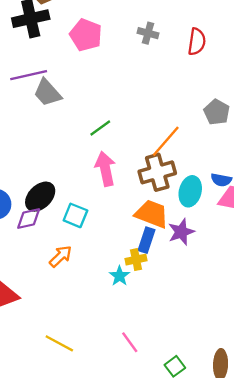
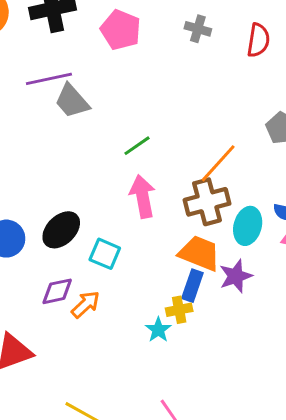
purple diamond: (29, 219) -> (57, 291), moved

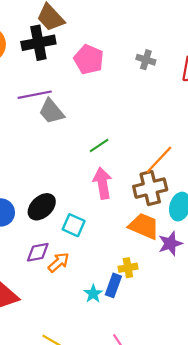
blue rectangle: (192, 286) -> (113, 285), moved
cyan star: (158, 330) -> (93, 294), moved

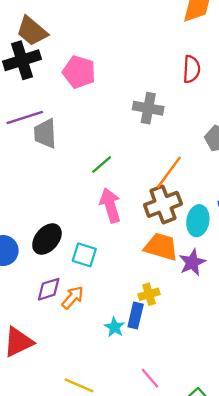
gray cross: (146, 60) -> (148, 108), moved, size x1.4
gray trapezoid: (51, 111) -> (45, 134), turned 44

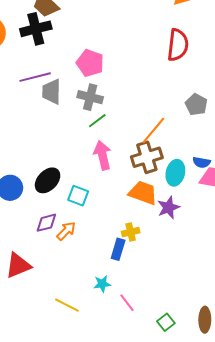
red semicircle: (192, 69) -> (178, 45), size x1.4
pink pentagon: (79, 72) -> (90, 63), moved
gray cross: (148, 108) -> (90, 97), moved
cyan star: (114, 327) -> (102, 284), moved, turned 30

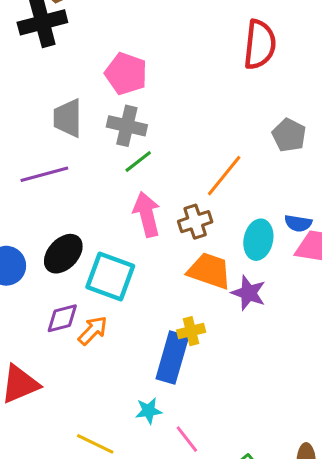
purple line: (35, 77) -> (44, 174), moved
brown cross: (147, 157) -> (195, 222), moved, size x0.7
cyan square: (78, 196) -> (110, 276), size x1.5
purple star: (169, 208) -> (249, 293), turned -30
blue rectangle: (118, 249) -> (172, 358), size x1.5

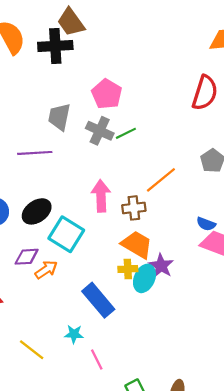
green line: (138, 161) -> (126, 133), moved
cyan ellipse: (258, 240) -> (144, 278), moved
yellow cross: (191, 331) -> (128, 269), moved
blue rectangle: (172, 358) -> (98, 300), turned -68

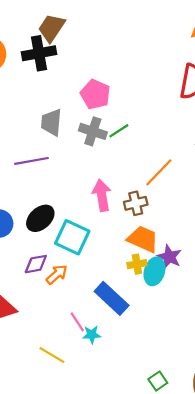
brown trapezoid: (71, 22) -> (52, 28), turned 76
pink line: (97, 360) -> (77, 322), moved

